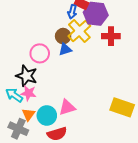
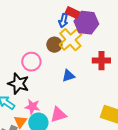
red cross: (111, 36) -> (101, 61), moved
blue triangle: (65, 49) -> (68, 76), moved
pink star: (28, 93) -> (32, 107), moved

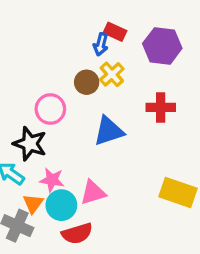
purple hexagon: (86, 23) -> (162, 46), moved
yellow cross: (70, 40) -> (112, 74), size x0.7
blue triangle: (68, 76) -> (109, 131), size x1.5

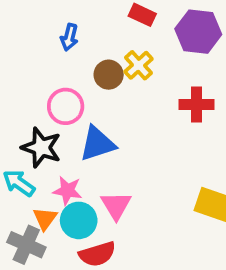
blue arrow: (101, 44) -> (69, 37), moved
blue triangle: (109, 131) -> (97, 144), moved
pink triangle: (93, 193) -> (116, 205), turned -44

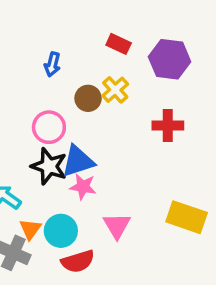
black star: (41, 148) -> (49, 166), moved
pink star: (67, 191) -> (83, 187), moved
pink triangle: (116, 205) -> (117, 226), moved

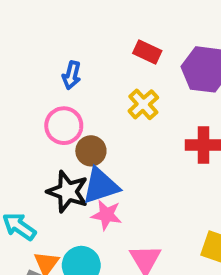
brown circle: (88, 98) -> (91, 151), moved
pink circle: (49, 127) -> (64, 126), moved

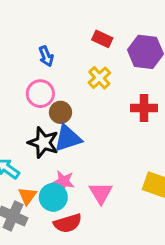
blue arrow: (72, 75) -> (46, 56), turned -36
pink star: (106, 215) -> (63, 181), moved

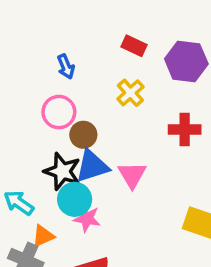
pink triangle: (101, 193) -> (132, 175), moved
orange triangle: (27, 196) -> (43, 236), turned 30
cyan circle: (53, 197) -> (75, 199), moved

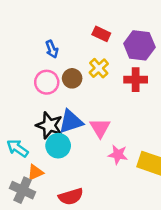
red cross: (185, 130) -> (136, 80), moved
brown circle: (83, 135) -> (72, 78), moved
pink star: (87, 219) -> (118, 155), moved

